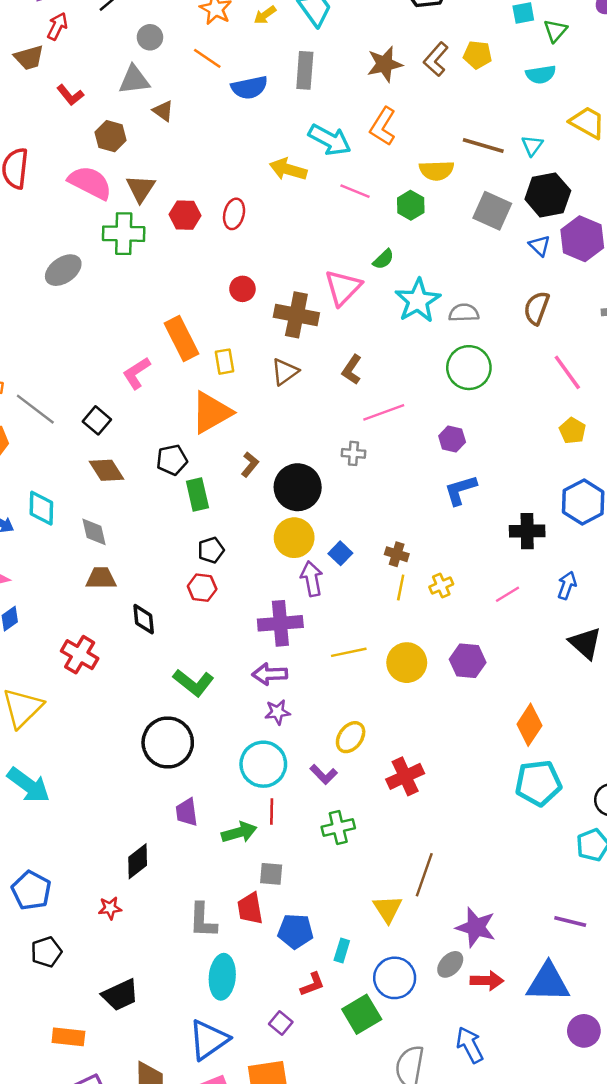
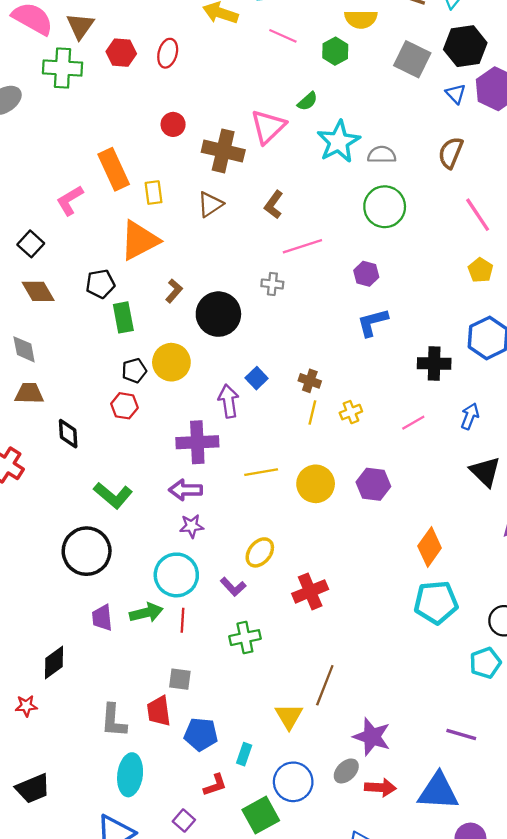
yellow circle: (294, 538) -> (171, 362), moved
green arrow: (239, 832) -> (146, 613), moved

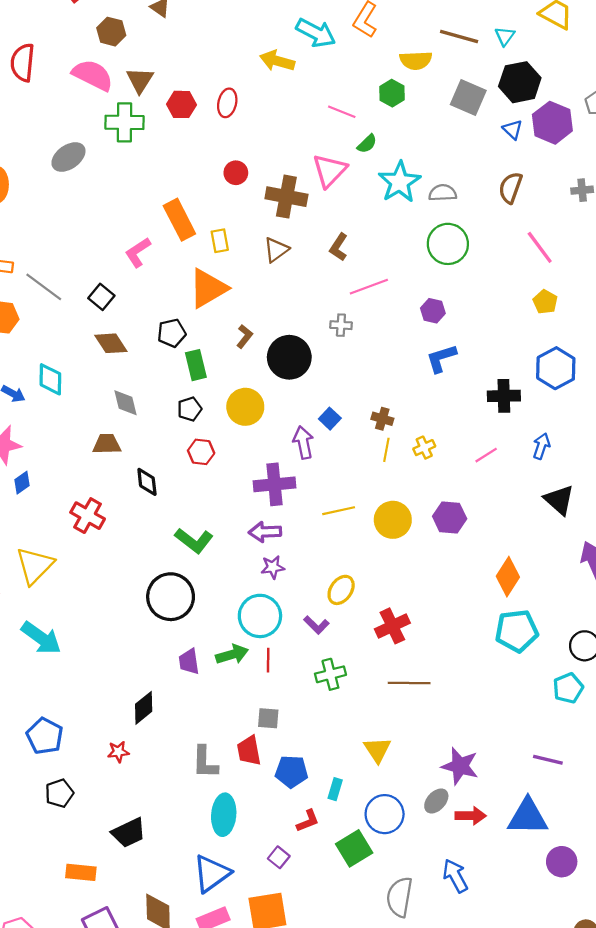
pink line: (283, 36) -> (342, 112), moved
gray diamond: (24, 349) -> (126, 403), moved
black pentagon: (134, 371) -> (190, 409), moved
brown line: (325, 685) -> (409, 683), moved, turned 72

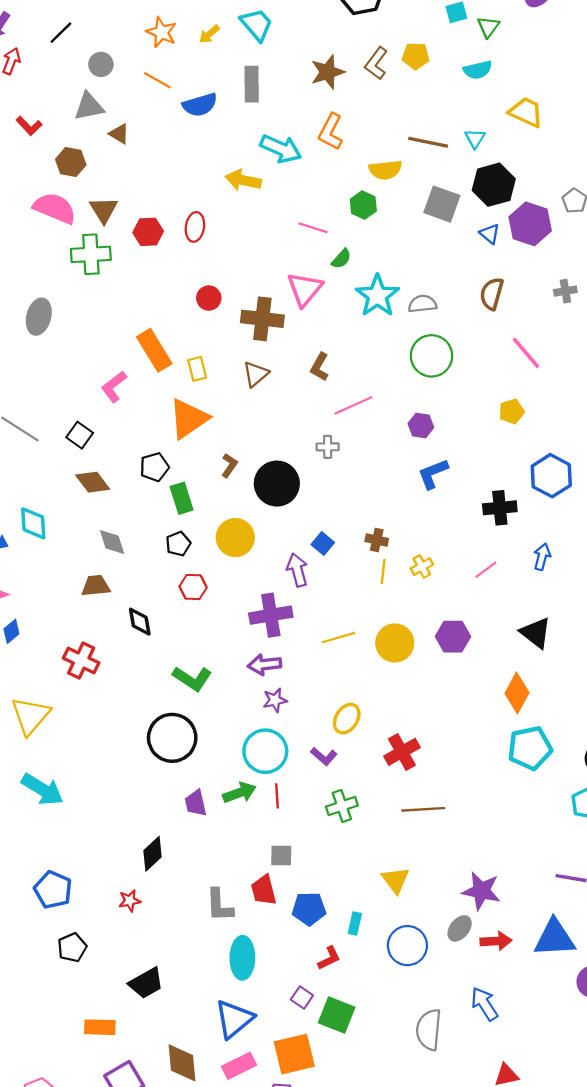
gray ellipse: (68, 157) -> (39, 317), moved, turned -36
yellow pentagon: (545, 302) -> (512, 411), moved, turned 30
black triangle: (559, 500) -> (536, 633), moved
green square: (354, 848) -> (337, 1015), moved, turned -33

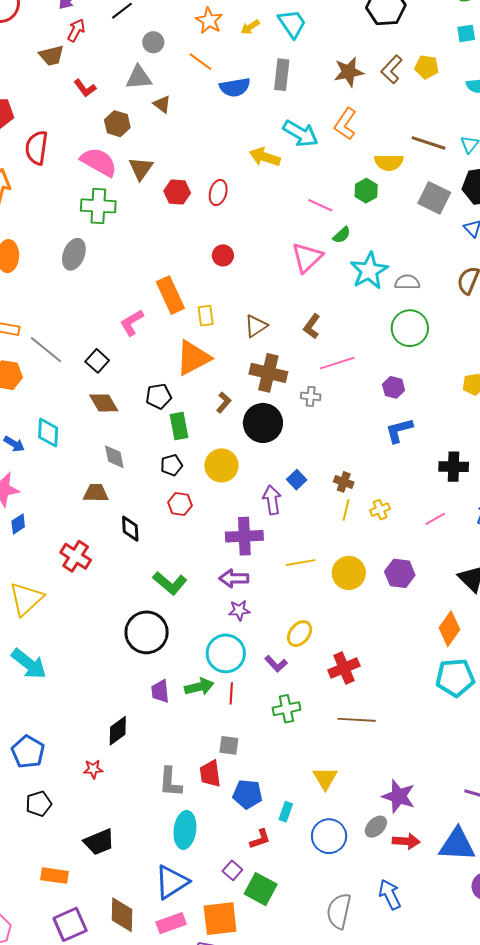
green cross: (91, 254) -> (98, 206), moved
brown cross: (262, 319) -> (268, 373), moved

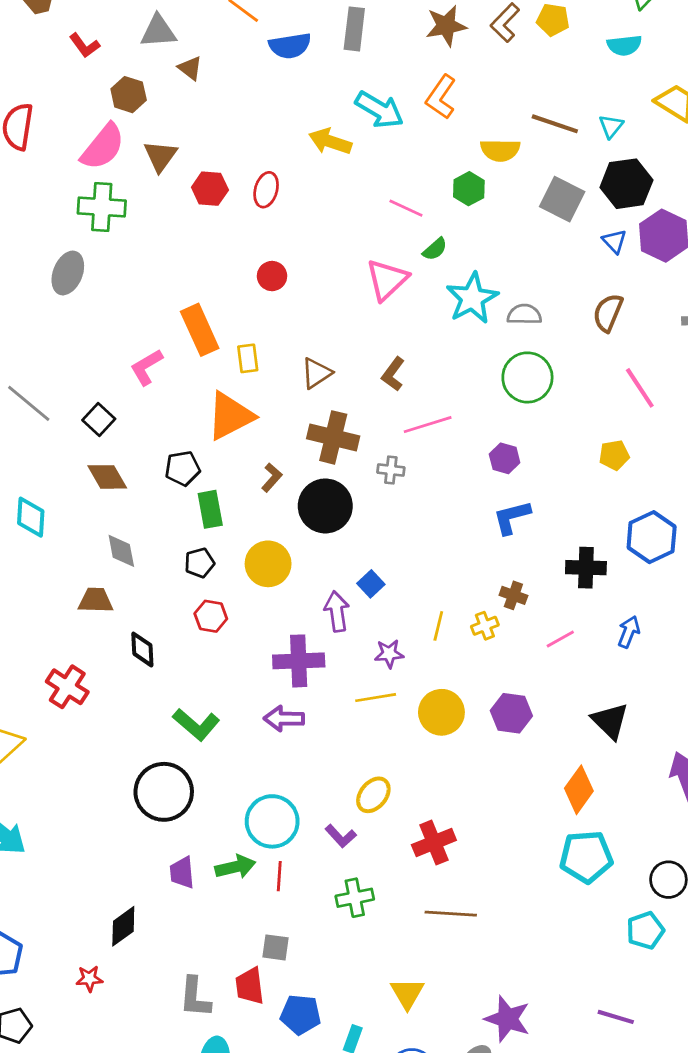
pink semicircle: (99, 162) -> (103, 147), turned 99
brown cross: (344, 482) -> (513, 595), moved
purple star: (239, 610) -> (389, 654), moved

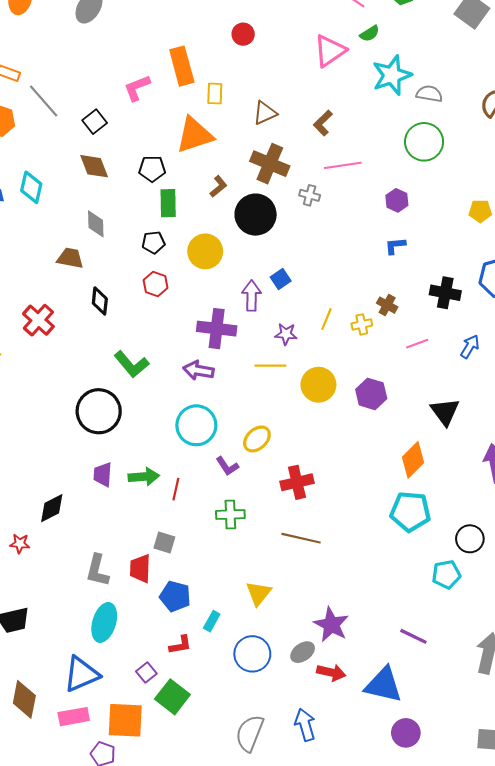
blue L-shape: (512, 517) -> (395, 246), size x0.7
cyan circle: (272, 821) -> (196, 425), moved

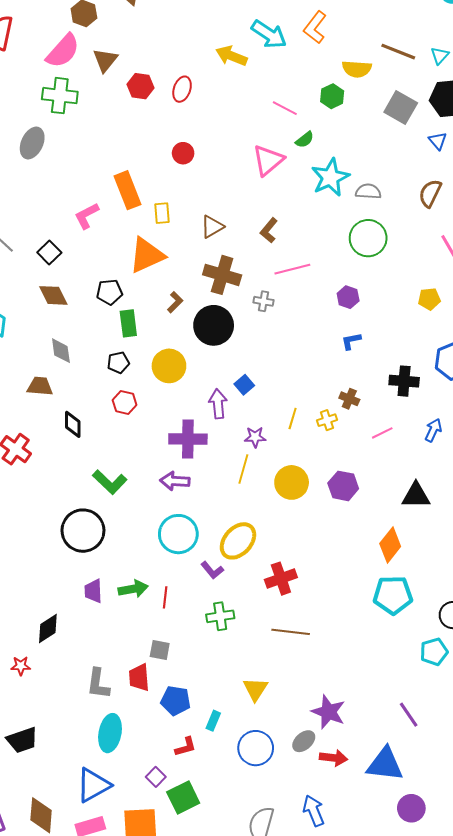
yellow line: (270, 366) -> (243, 469), turned -68
black triangle: (445, 412) -> (416, 495), turned -48
yellow ellipse: (257, 439) -> (238, 541), size x1.4
purple line: (413, 636) -> (409, 715), turned 36
green square: (172, 697) -> (183, 797), turned 32

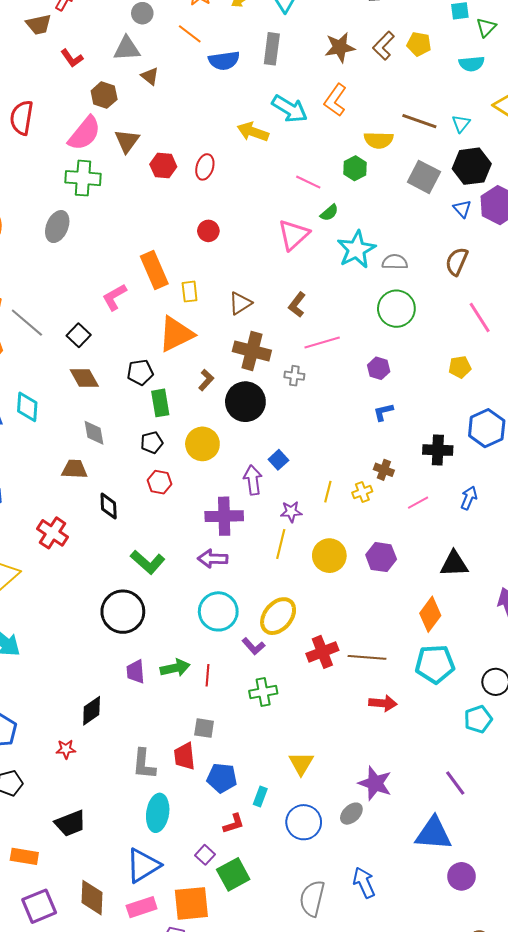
brown line: (291, 632) -> (367, 657), moved
red arrow: (333, 758) -> (383, 703), moved

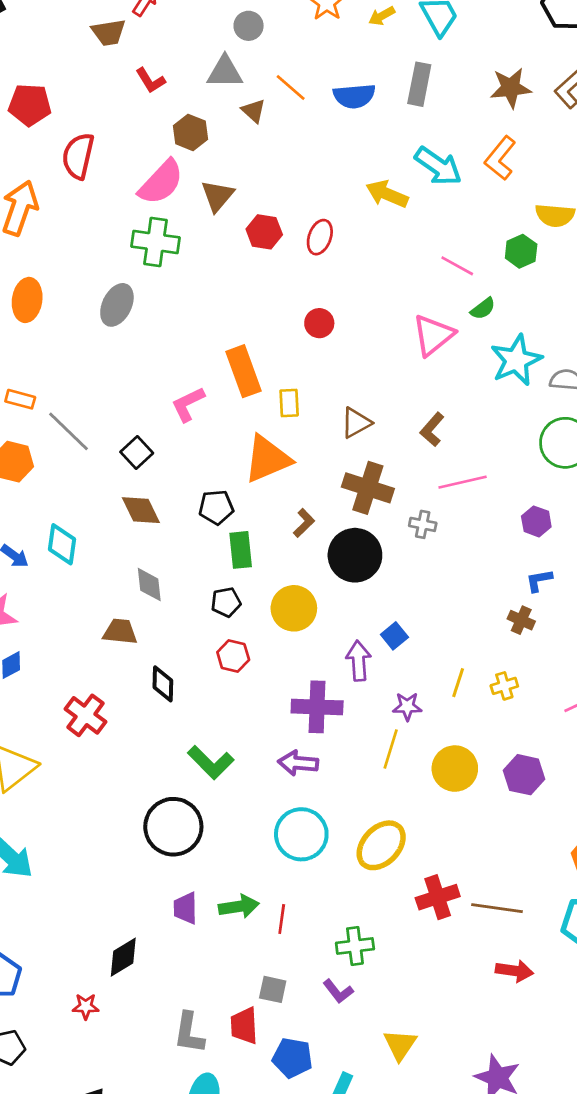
orange line: (190, 34) -> (291, 87), moved
brown cross: (384, 470) -> (521, 620), moved
purple L-shape: (253, 646) -> (338, 991), moved

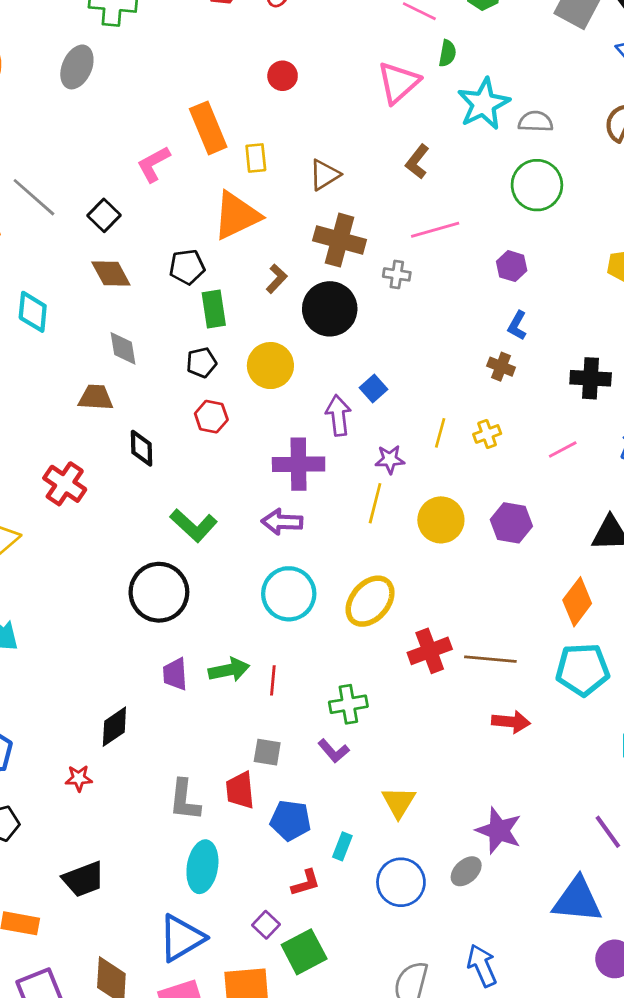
green semicircle: (483, 309) -> (447, 53), turned -40
brown L-shape: (432, 429) -> (417, 162), moved
blue L-shape: (539, 580) -> (517, 326), turned -48

